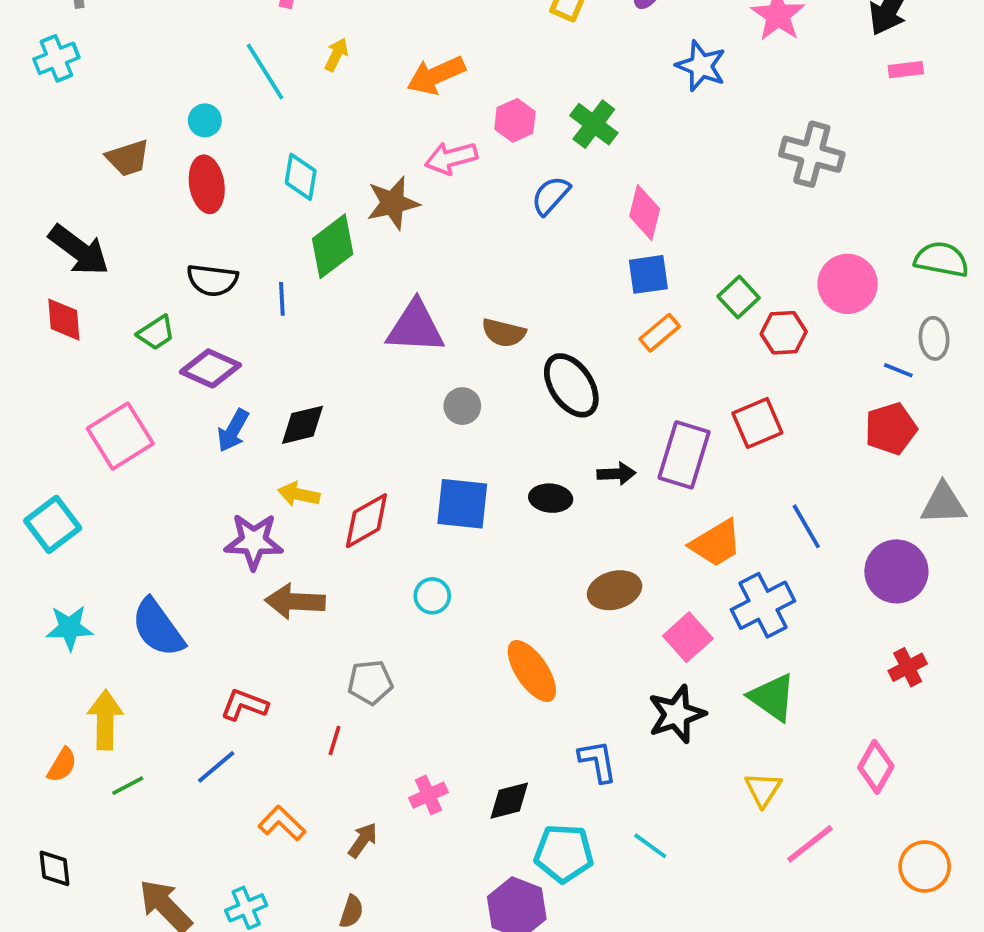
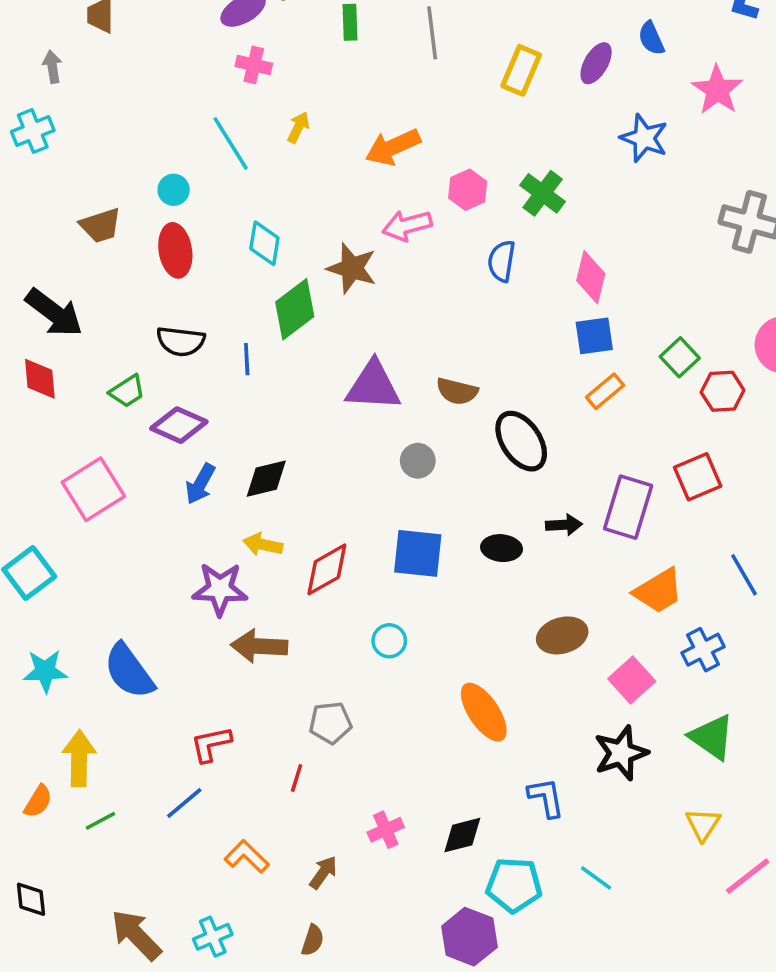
blue semicircle: (551, 196) -> (502, 261), turned -33
brown star: (393, 203) -> (352, 268), turned 30
blue cross: (763, 605) -> (703, 650), size x0.7
red L-shape: (244, 705) -> (211, 744), turned -33

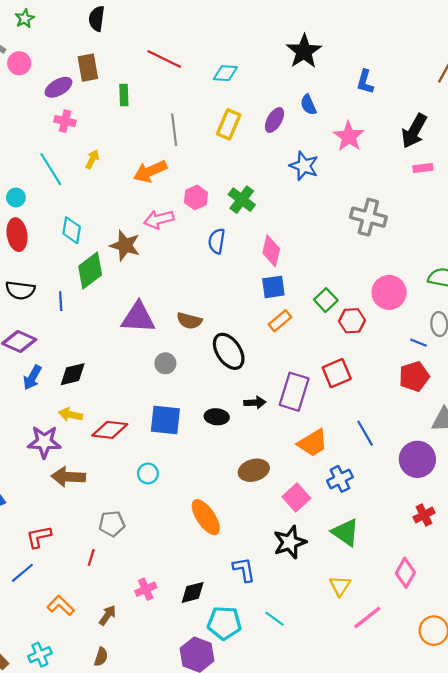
gray line: (432, 33) -> (174, 130), moved
red diamond: (327, 569) -> (110, 430), turned 36

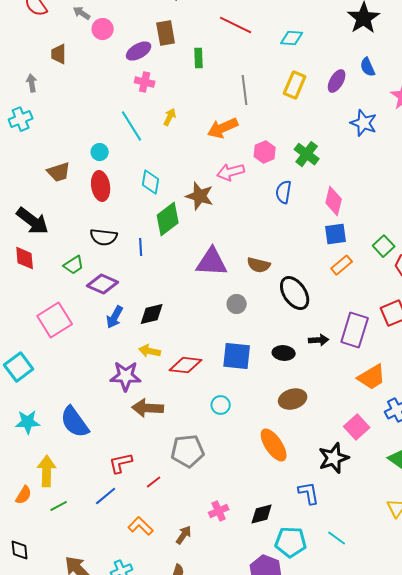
brown ellipse: (254, 470) -> (293, 399), moved
gray pentagon: (112, 524) -> (188, 451), size x1.4
black star: (290, 542) -> (334, 458), moved
red line: (91, 558) -> (154, 482), moved, turned 35

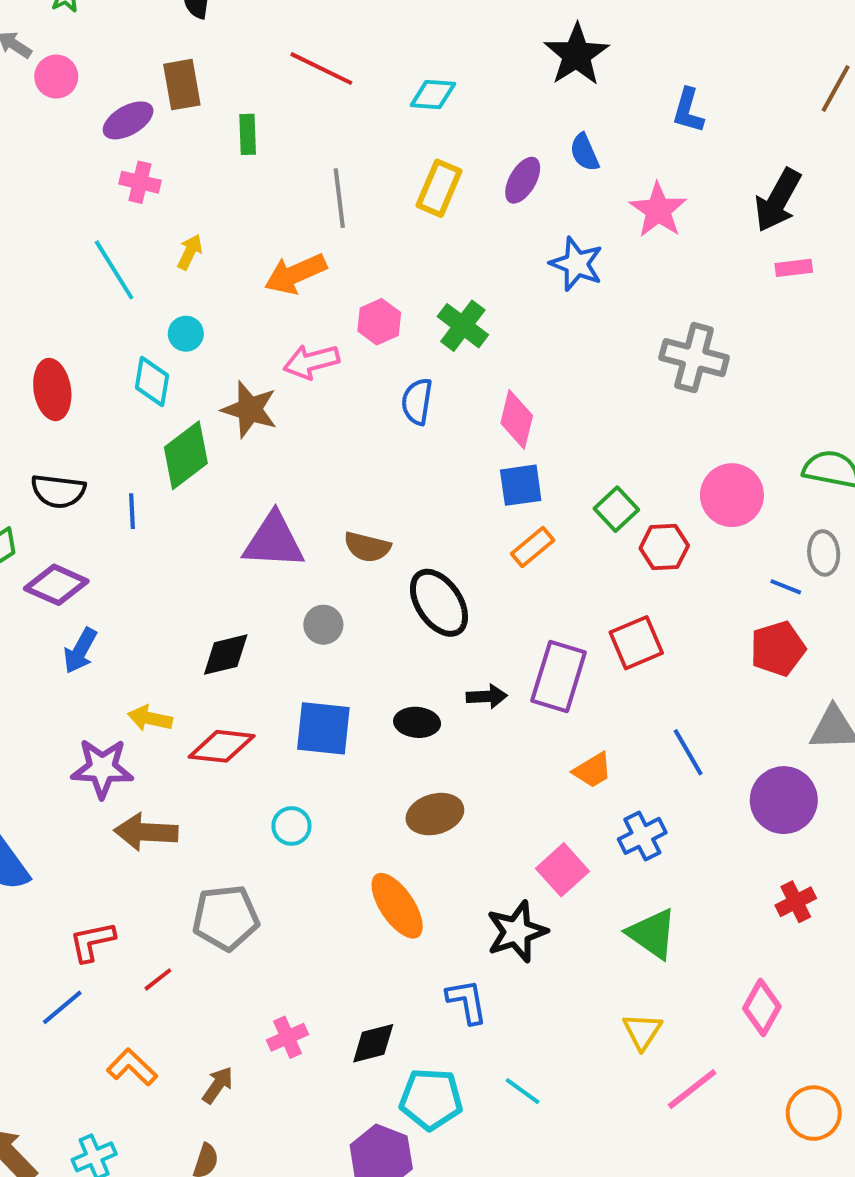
cyan circle: (100, 152) -> (186, 334), moved
black diamond: (152, 314) -> (226, 655), moved
orange trapezoid: (372, 377) -> (592, 770), size x0.7

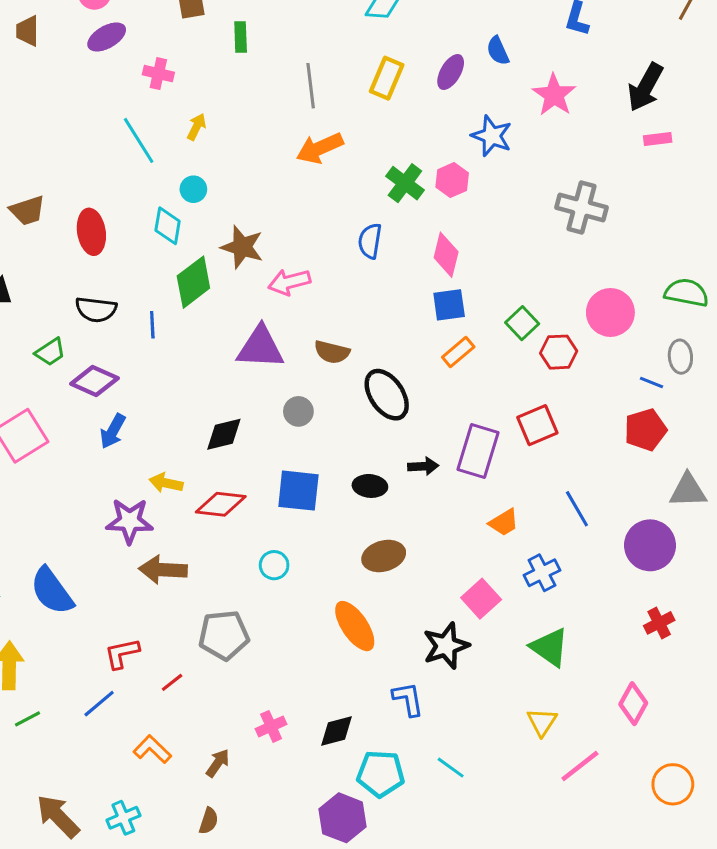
purple ellipse: (128, 120) -> (107, 37), moved
orange arrow: (295, 274) -> (320, 148), moved
pink hexagon: (379, 322) -> (452, 180), moved
pink arrow: (311, 362) -> (289, 282), moved

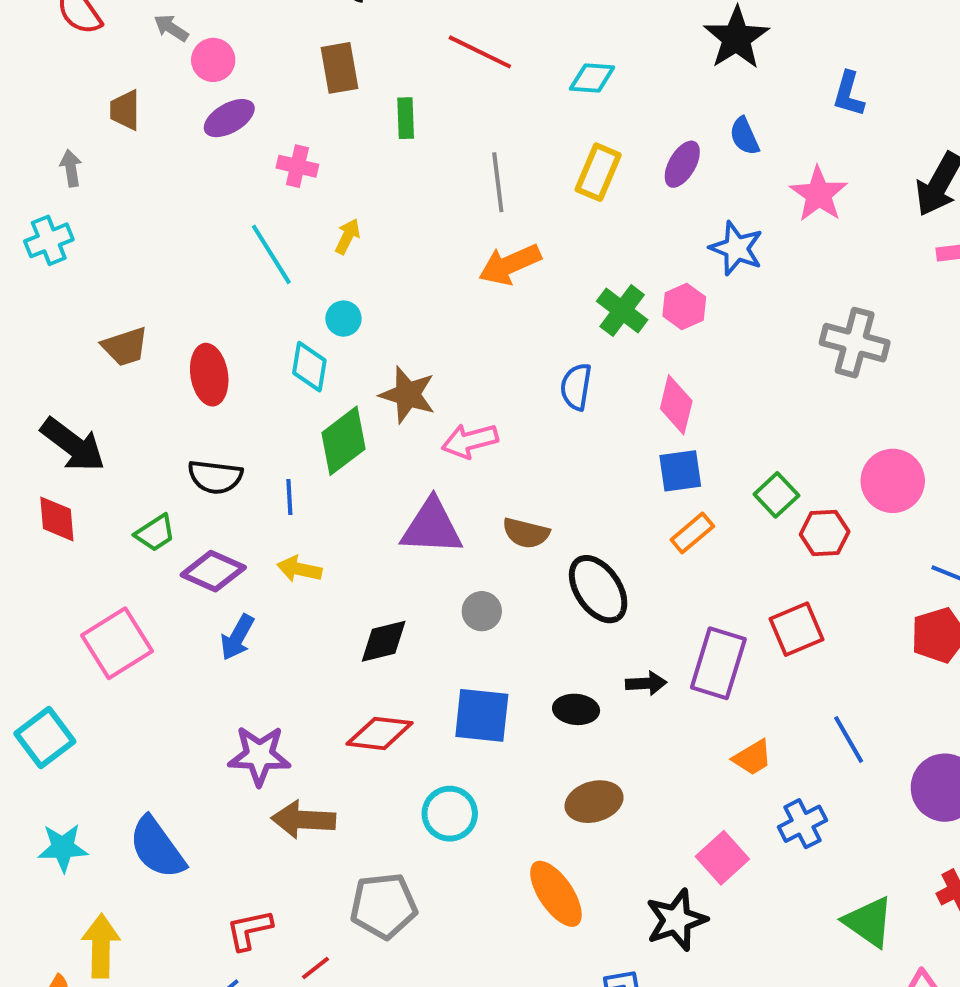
yellow arrow: (166, 483) -> (299, 569), moved
cyan circle: (274, 565) -> (450, 814), size x1.4
green triangle: (550, 647) -> (869, 922), moved

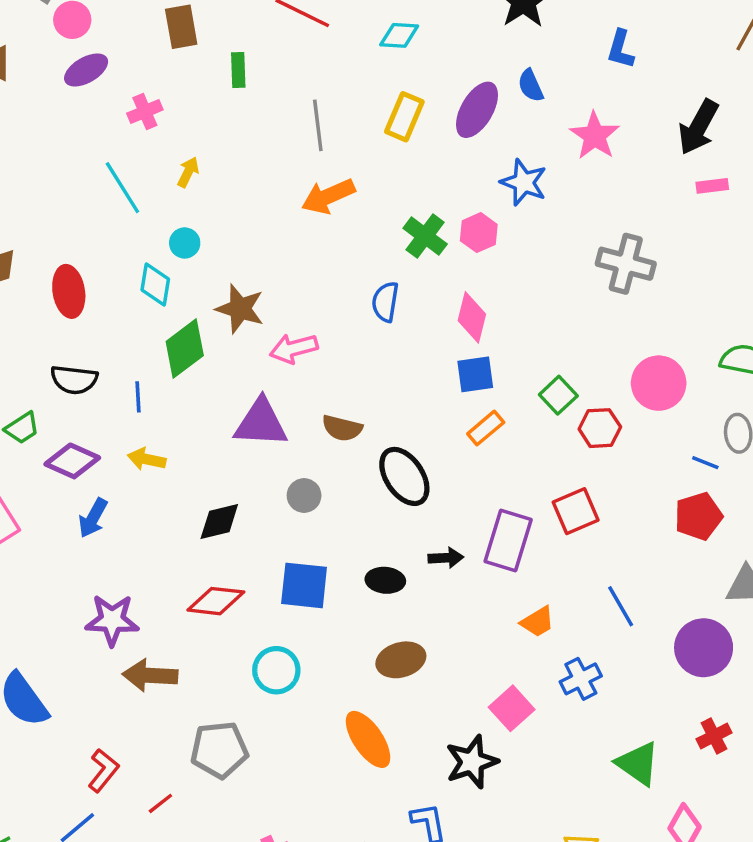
purple ellipse: (682, 164) -> (477, 110), size x1.4
pink cross: (297, 166) -> (145, 112), turned -36
red L-shape: (249, 930) -> (103, 771), turned 141

